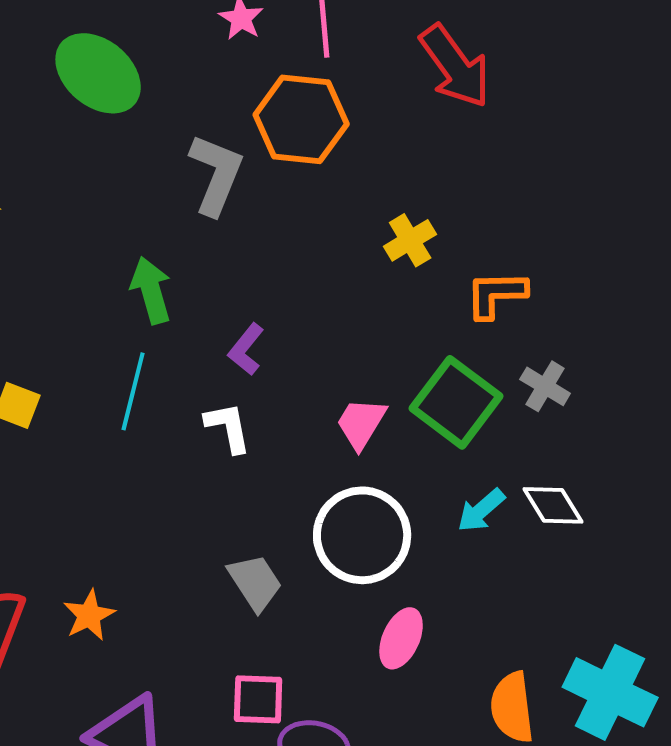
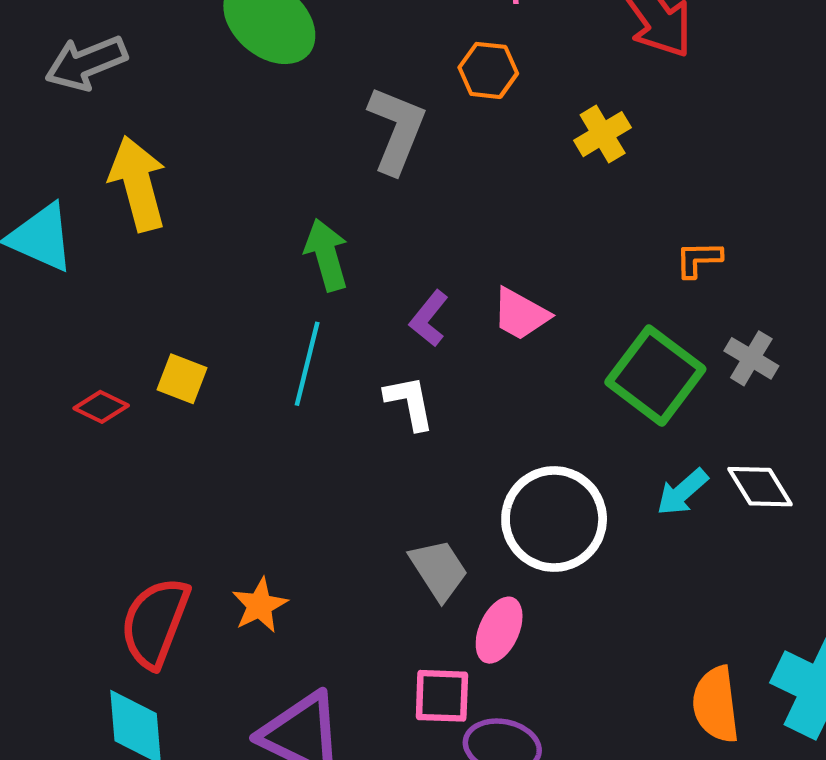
orange hexagon: (301, 119) -> (488, 70), size x0.6
yellow cross: (410, 240) -> (603, 134), moved
orange L-shape: (496, 294) -> (699, 259), size x0.7
pink trapezoid: (361, 423) -> (521, 314), moved, turned -92
pink ellipse: (401, 638) -> (499, 630), moved

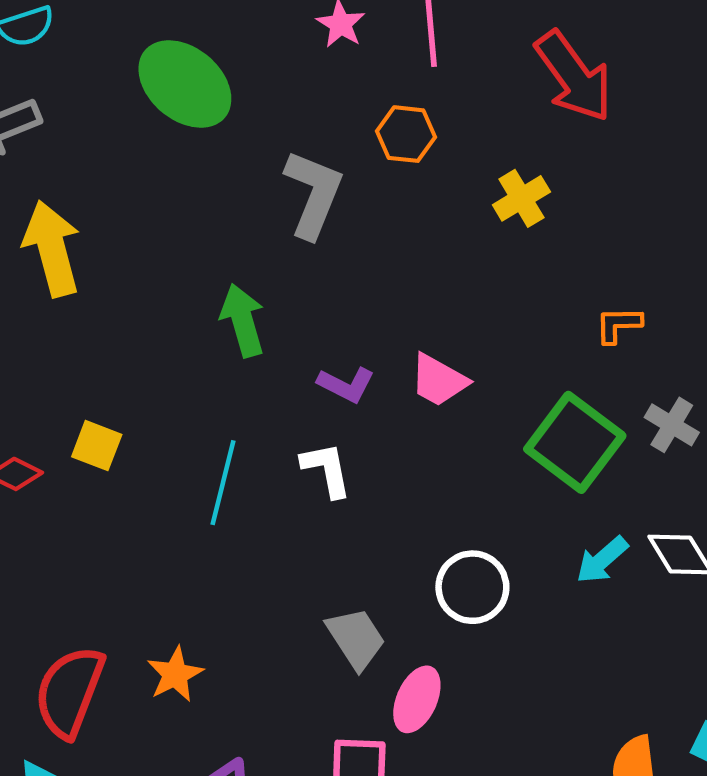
purple L-shape: (429, 318) -> (346, 385), turned -102
cyan line: (307, 364) -> (223, 483), moved
white circle: (554, 519) -> (472, 587), size x0.7

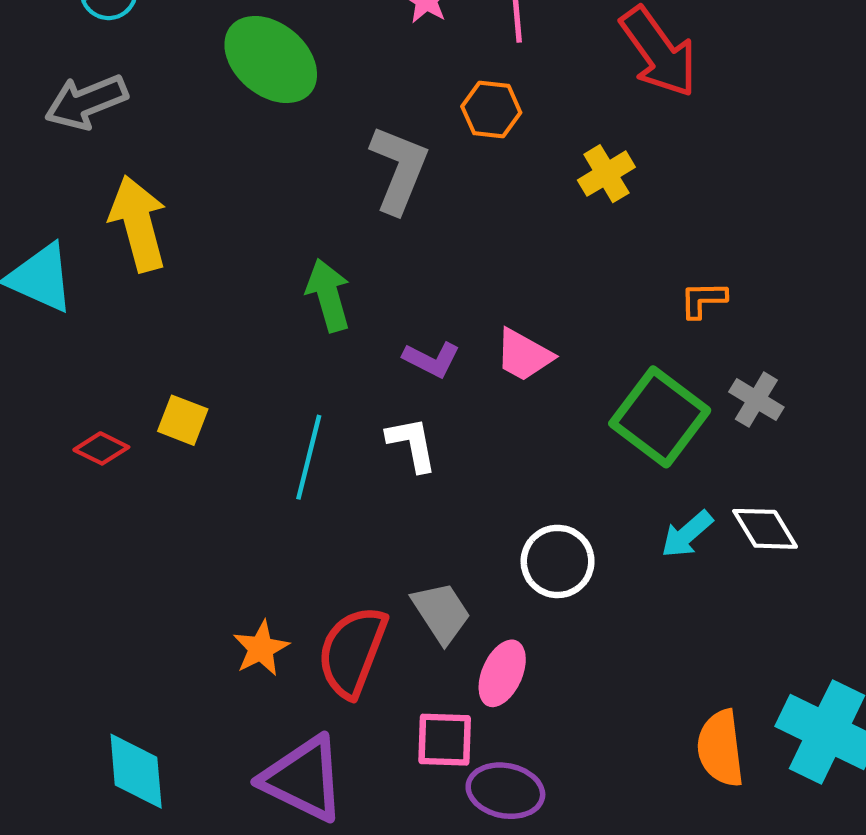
red semicircle: (69, 692) -> (352, 652), moved

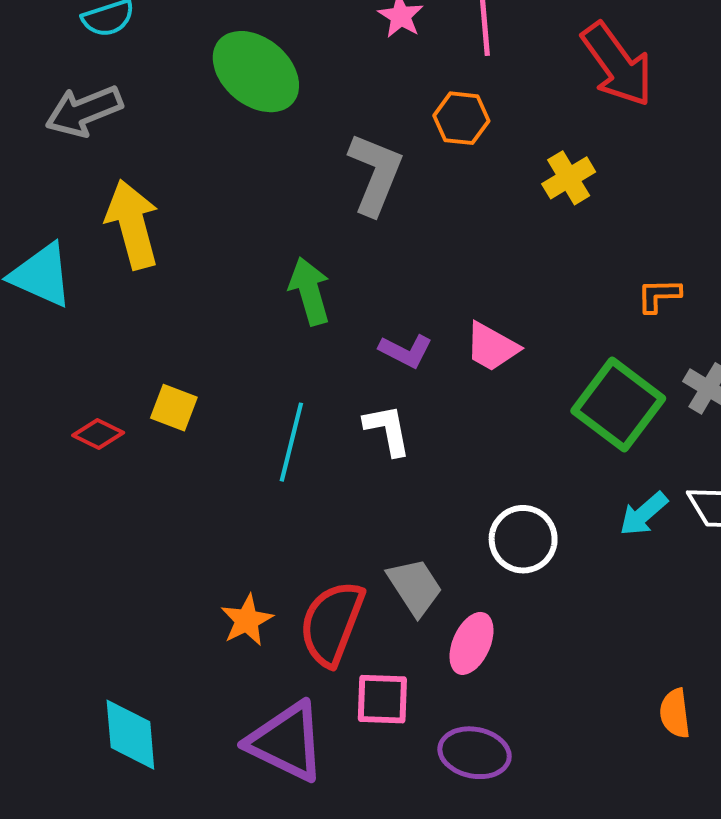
pink square: (445, 740) -> (382, 699), moved
orange semicircle: (721, 748) -> (675, 713), size x0.7

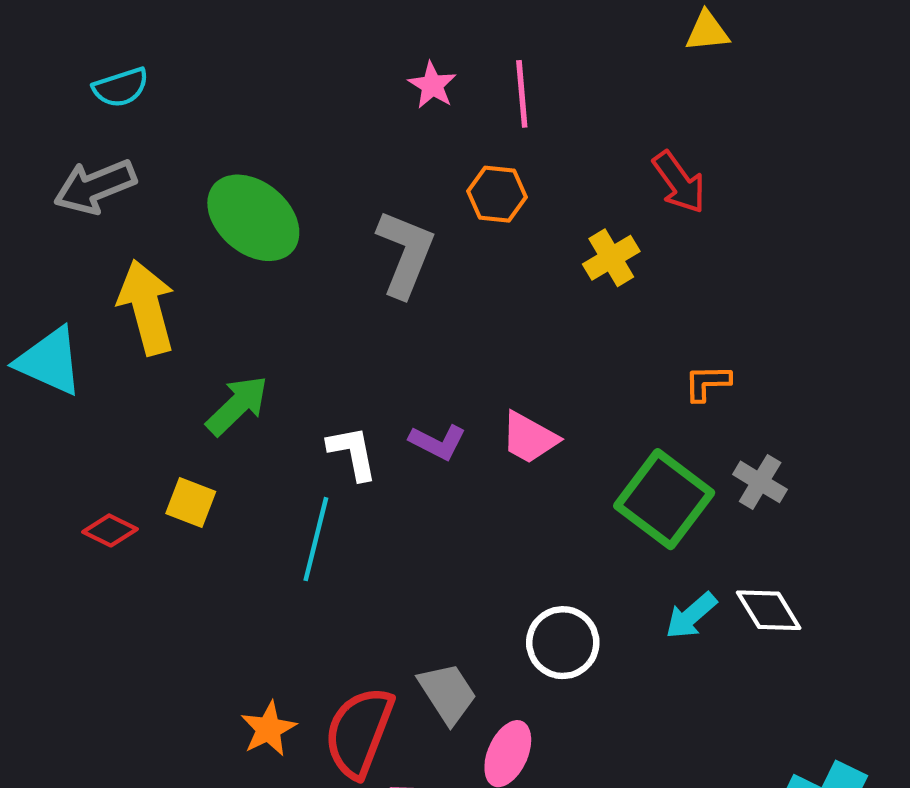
red arrow: (617, 65) -> (679, 182), moved, size x0.7
green ellipse: (256, 72) -> (253, 218), moved
green arrow: (310, 291) -> (237, 405), moved, turned 62
white L-shape: (387, 430) -> (353, 453), moved

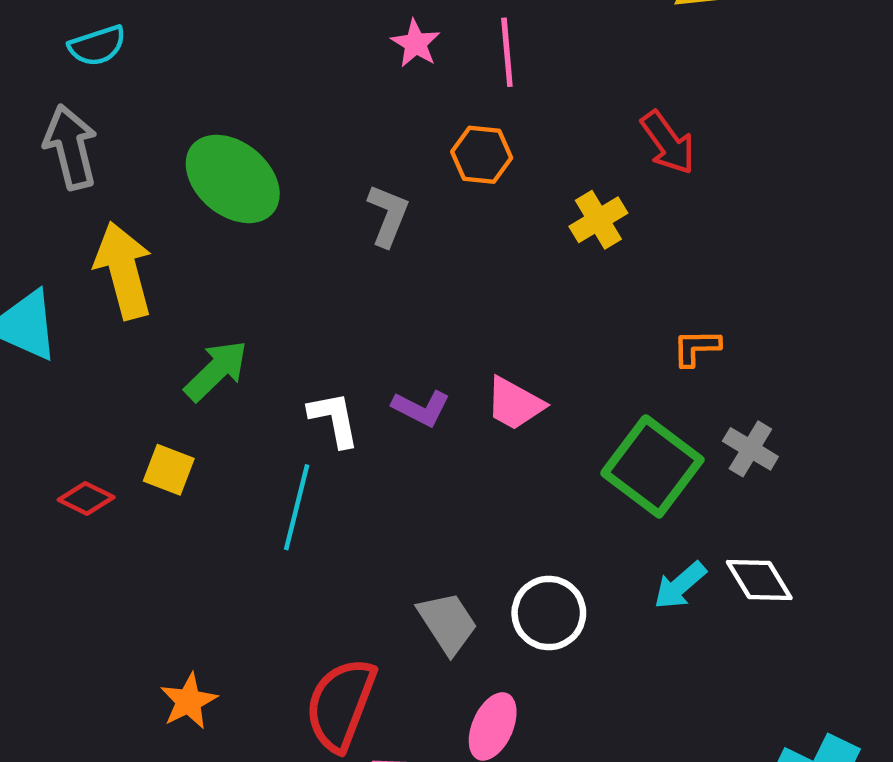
gray arrow: (95, 187) -> (71, 147), turned 98
gray L-shape: (405, 253) -> (388, 215), size x0.7
gray trapezoid: (447, 693) -> (447, 623), moved
orange star: (268, 729) -> (189, 701), moved

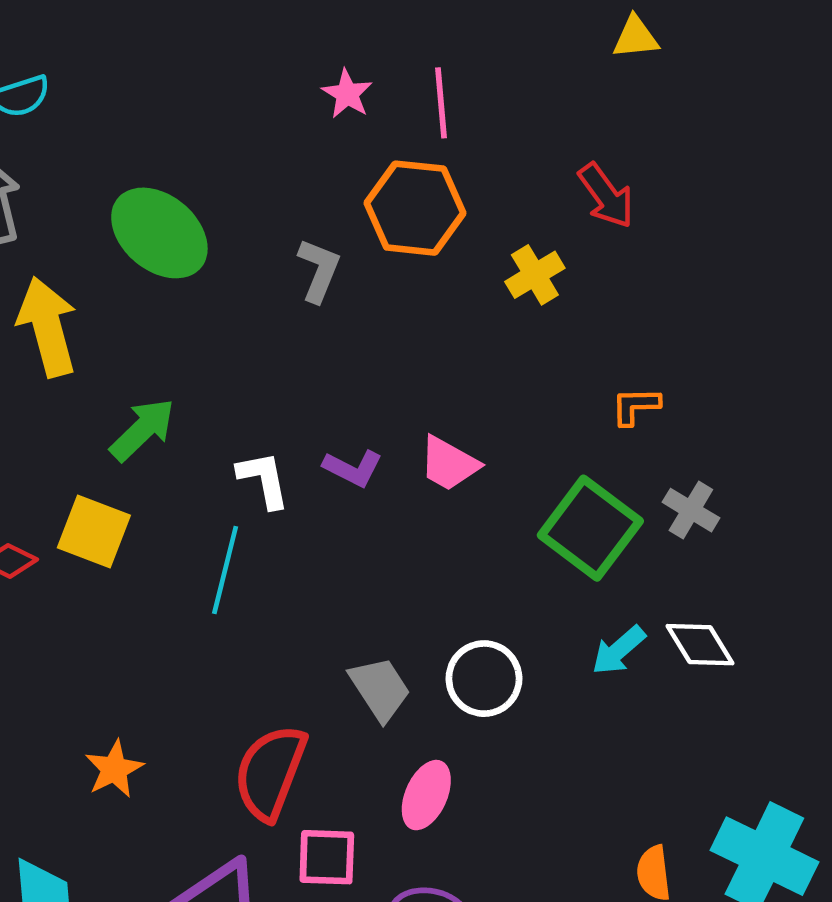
orange hexagon: (482, 155) -> (415, 208), size x1.6
yellow square: (169, 470) -> (94, 532), size x1.4

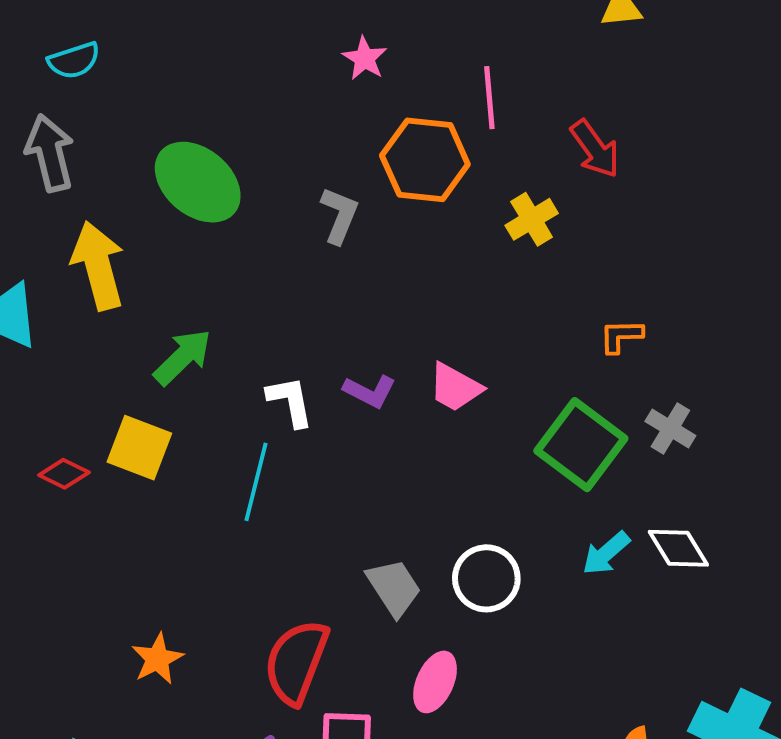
pink line: (441, 103) -> (489, 98), moved

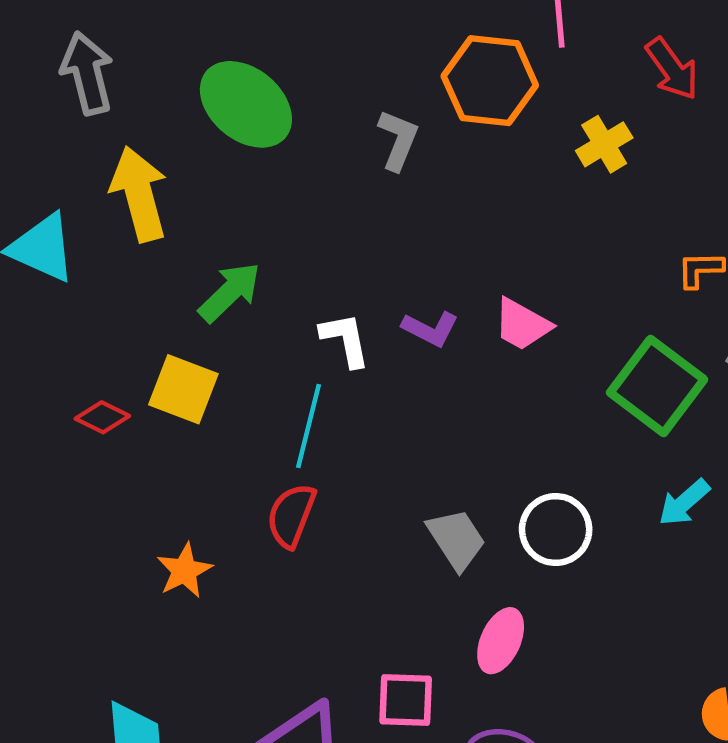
orange star: (157, 659) -> (184, 571), moved
red semicircle: (296, 662) -> (291, 516), moved, size x0.7

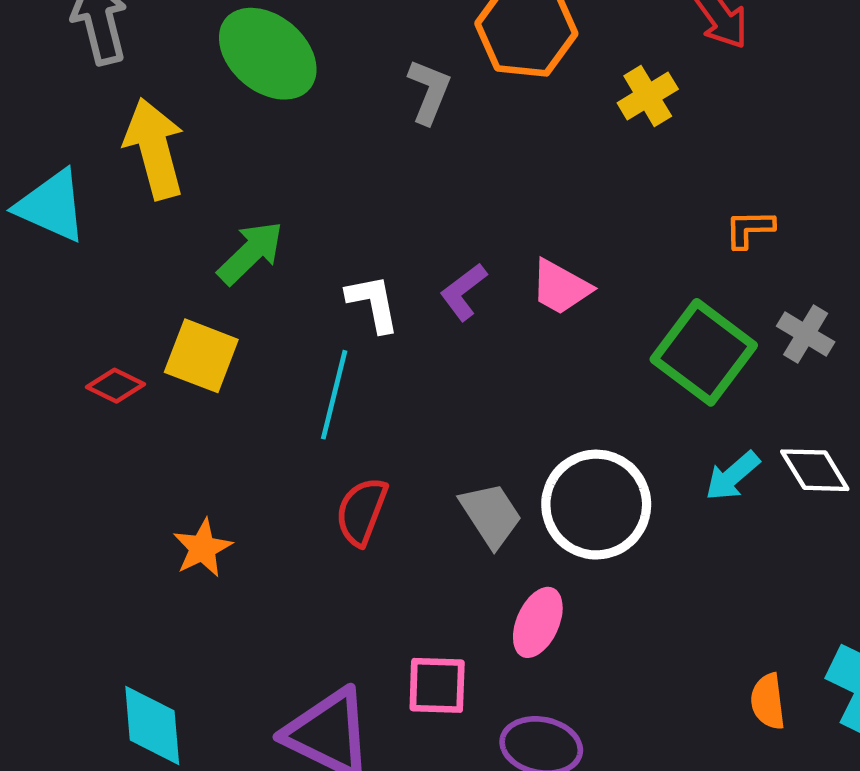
purple L-shape: (430, 329) -> (463, 292), turned 116
red semicircle: (291, 516) -> (362, 511), moved
white circle: (556, 530) -> (596, 505), size x1.4

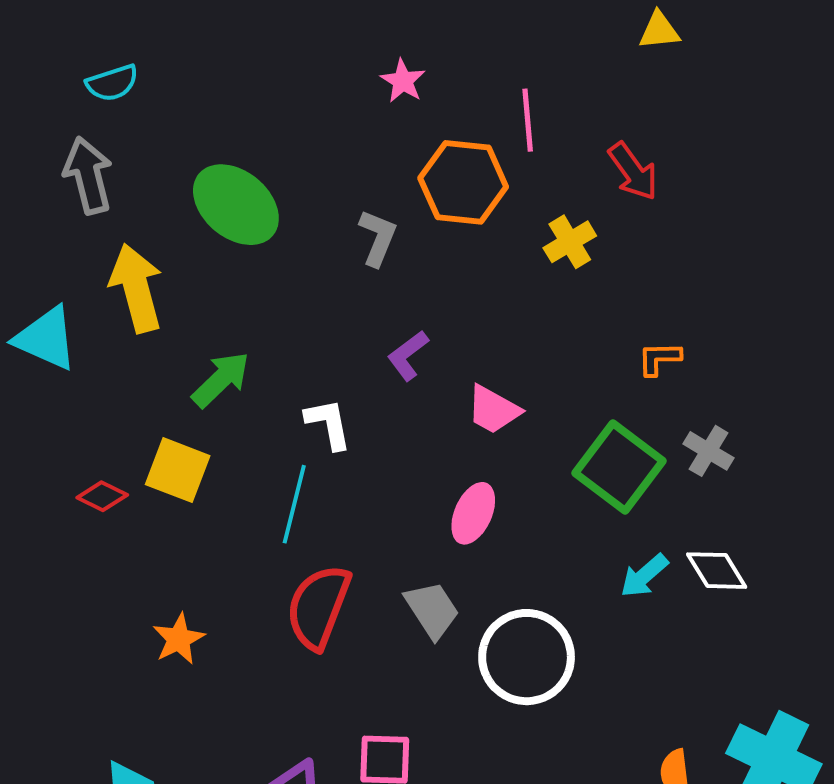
purple L-shape: (463, 292) -> (408, 355), moved
white circle: (596, 505) -> (527, 657), moved
red semicircle: (362, 511) -> (318, 607), size x1.4
pink ellipse: (538, 622) -> (473, 513), moved

